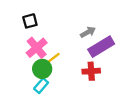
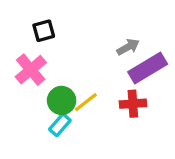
pink cross: (37, 48) -> (31, 70), moved
yellow line: (52, 59) -> (86, 102), moved

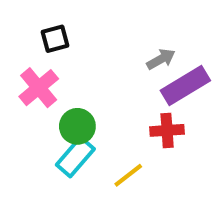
yellow line: (86, 102) -> (128, 175), moved
cyan rectangle: (60, 125) -> (75, 157), size x1.4

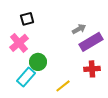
red cross: (167, 130) -> (92, 69), moved
cyan rectangle: (75, 157) -> (26, 77), moved

